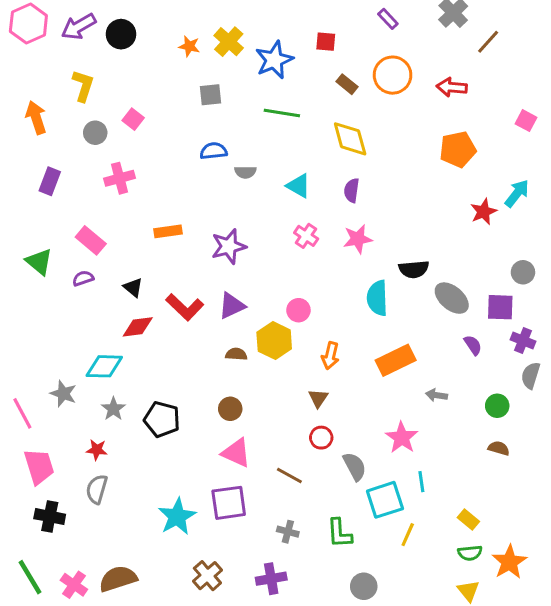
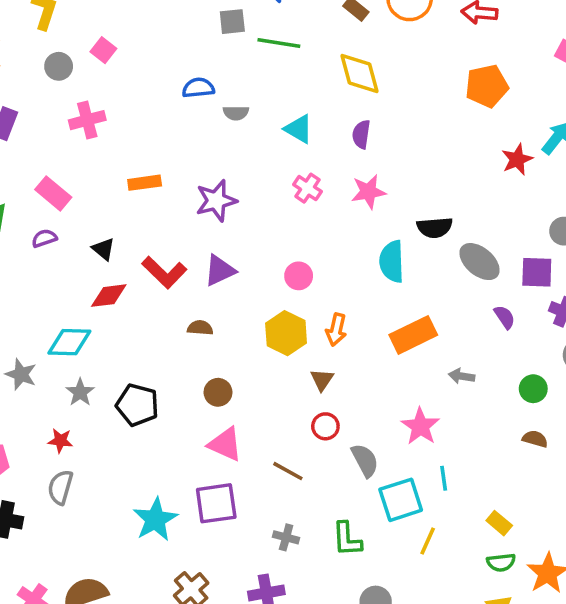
gray square: (211, 95) -> (232, 22), moved
yellow hexagon: (274, 341) -> (286, 333), moved
brown semicircle: (236, 354) -> (200, 328), moved

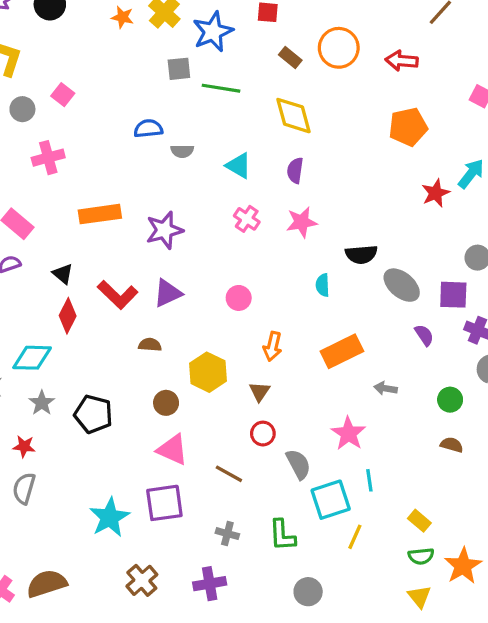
orange rectangle: (145, 183) -> (100, 214), size x1.4
cyan semicircle: (392, 262) -> (323, 285), size x0.6
red diamond: (109, 296) -> (68, 316), turned -56
yellow hexagon: (286, 333) -> (208, 372), moved

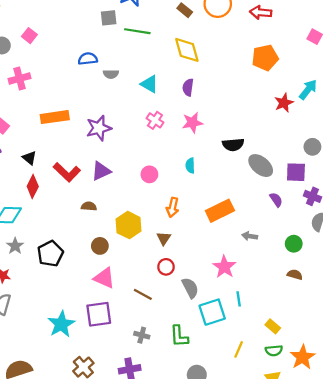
cyan semicircle: (323, 285) -> (190, 166), moved
black pentagon: (93, 414) -> (50, 254), turned 30
yellow line: (355, 537) -> (239, 349), moved

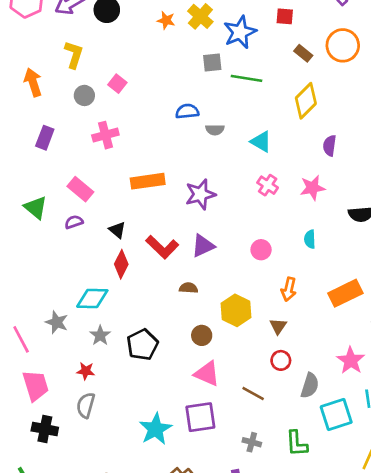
yellow diamond: (187, 50) -> (306, 101), turned 60
purple semicircle: (188, 87) -> (330, 146), moved
gray semicircle: (190, 288) -> (310, 386), turned 45

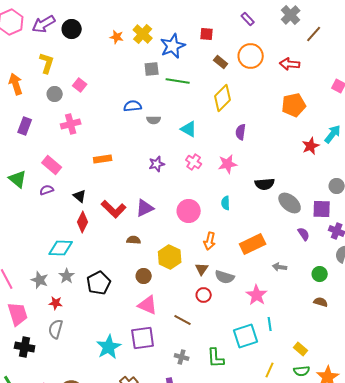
orange rectangle: (148, 181) -> (103, 159), size x0.7
purple star: (200, 194) -> (157, 164), moved, size x0.7
pink circle: (261, 250) -> (189, 211), size x1.5
gray star: (57, 322) -> (40, 280), moved
gray semicircle: (310, 386) -> (225, 277), moved, turned 90

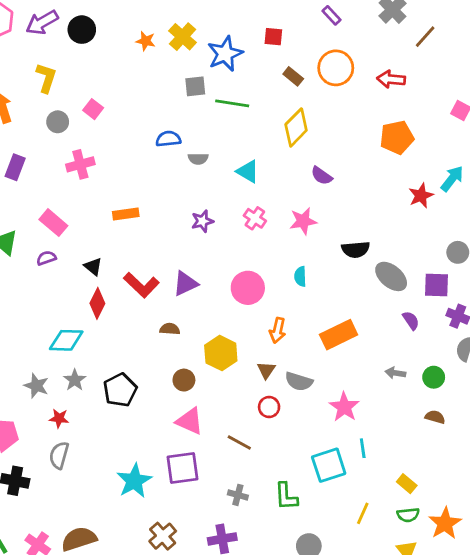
purple semicircle: (241, 132) -> (322, 176), turned -63
gray arrow: (280, 267) -> (395, 373), moved

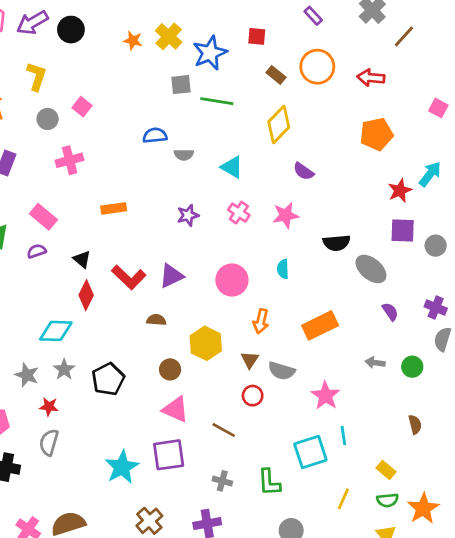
purple square: (436, 285) -> (403, 230), moved
brown semicircle: (435, 417) -> (415, 424), moved, turned 60

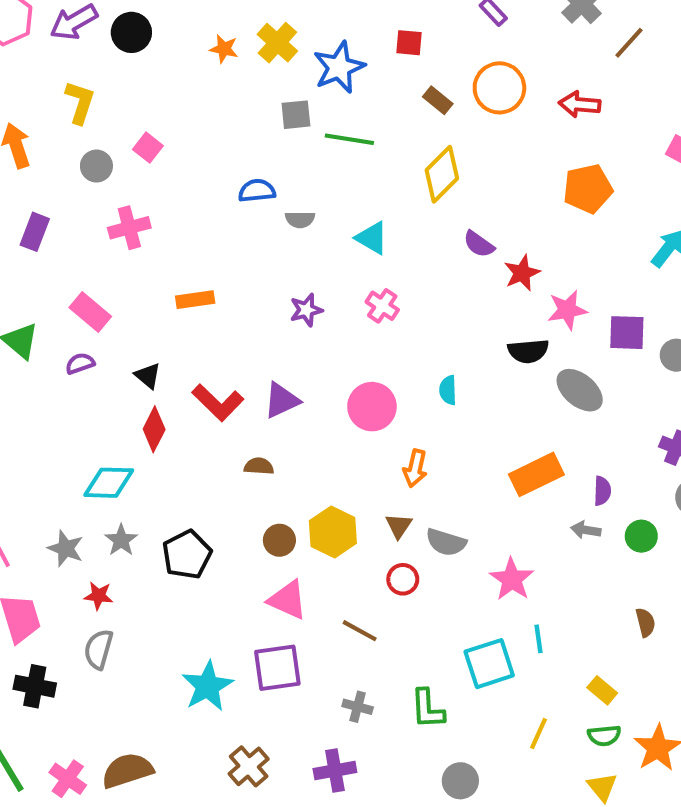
red star: (400, 191) -> (522, 273), moved
pink star: (286, 215) -> (567, 310), moved
purple semicircle: (390, 312) -> (602, 491), moved, turned 36
orange rectangle: (320, 325) -> (536, 474), moved
yellow hexagon: (206, 343) -> (333, 532), moved

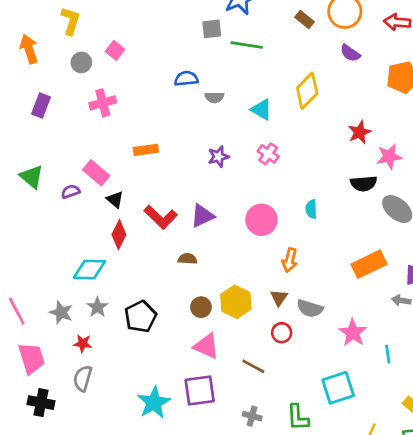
yellow diamond: (442, 174) -> (307, 91), moved
purple semicircle: (479, 244) -> (350, 53), moved
pink rectangle: (90, 312) -> (96, 173), moved
cyan line: (538, 639) -> (388, 354), moved

